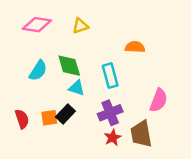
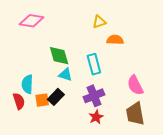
yellow triangle: (80, 26) -> (99, 22), moved
cyan semicircle: (38, 71) -> (27, 84), moved, turned 150
pink semicircle: (159, 100) -> (135, 85), turned 132
brown trapezoid: (141, 134) -> (135, 114), moved

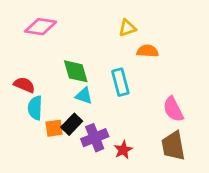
purple cross: (94, 96) -> (95, 138), moved
red semicircle: (19, 101) -> (24, 85), moved, turned -49

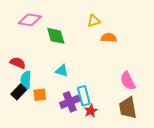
green diamond: (76, 71) -> (56, 36), moved
cyan rectangle: (120, 82) -> (84, 96), moved
black rectangle: (72, 124) -> (19, 92), moved

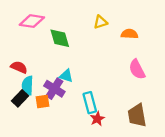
orange semicircle: (109, 38) -> (129, 34), moved
pink semicircle: (128, 81) -> (137, 69), moved
purple cross: (70, 102) -> (54, 89), moved, turned -36

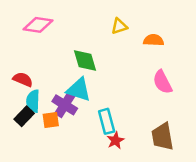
green diamond: (60, 38) -> (85, 60), moved
cyan triangle: (66, 76) -> (79, 90), size x1.5

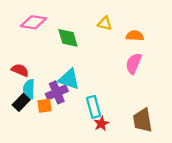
yellow triangle: (119, 26) -> (105, 23), turned 32
green diamond: (85, 60) -> (68, 38), moved
pink semicircle: (162, 82) -> (134, 63), moved, turned 50
purple cross: (65, 105) -> (57, 92), turned 35

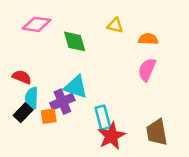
red star: (101, 124) -> (111, 136), size x1.6

